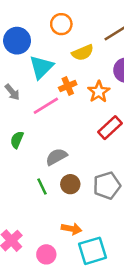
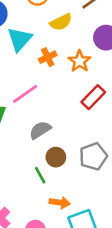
pink line: (46, 106) -> (25, 94), moved
green line: (42, 186) -> (40, 175), moved

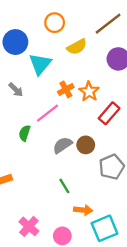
orange cross: (48, 57) -> (66, 89), moved
orange star: (80, 61) -> (89, 92), moved
brown circle: (56, 157) -> (86, 145), moved

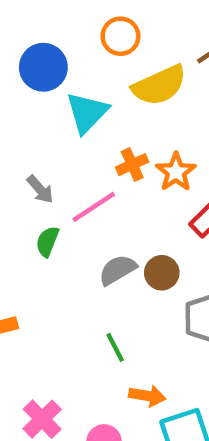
yellow semicircle: (77, 47) -> (159, 85), size x1.4
gray arrow: (16, 90) -> (40, 189), moved

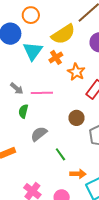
orange circle: (120, 36) -> (31, 15), moved
orange cross: (132, 165) -> (56, 57), moved
pink line: (94, 207) -> (42, 93), turned 40
gray semicircle: (118, 270) -> (39, 134), moved

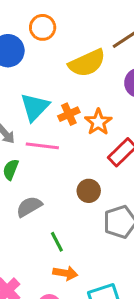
cyan triangle: (33, 51) -> (35, 107), moved
orange cross: (56, 57) -> (69, 114), moved
orange arrow: (78, 174) -> (65, 273), moved

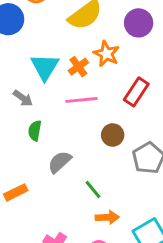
orange star: (98, 122) -> (106, 54), moved
pink line: (42, 146) -> (82, 100), moved

